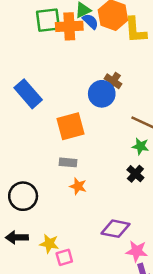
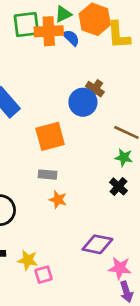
blue semicircle: (90, 21) -> (71, 38), moved

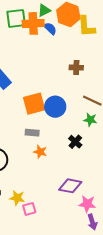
brown cross: (95, 89) -> (76, 68), moved, turned -32
blue circle: (83, 102) -> (55, 107), moved
black cross: (118, 186) -> (75, 142), moved

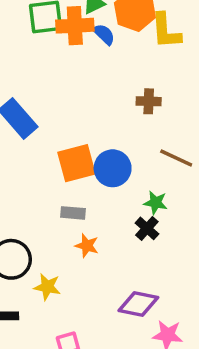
green star: (90, 120) -> (156, 203), moved
yellow star: (17, 198) -> (47, 287), moved

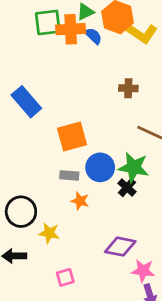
yellow L-shape: (166, 31) -> (142, 33), turned -52
blue circle: (113, 168) -> (100, 167), moved
green star: (156, 203) -> (134, 167), size x1.6

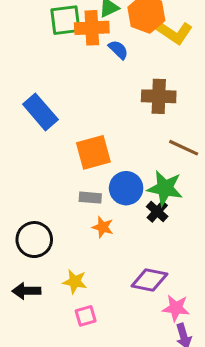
blue semicircle: (93, 36) -> (118, 50), moved
brown cross: (128, 88) -> (159, 96), size x1.5
yellow star: (49, 233) -> (75, 282), moved

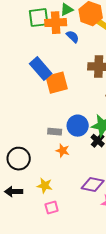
blue rectangle: (40, 112) -> (41, 69), moved
orange square: (93, 152) -> (57, 83), moved

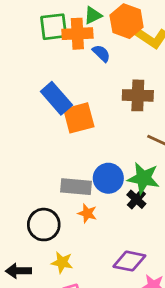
gray rectangle: (55, 132) -> (76, 187), size x1.5
black circle: (19, 159) -> (44, 225), moved

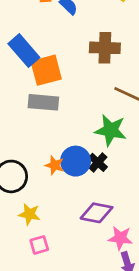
blue circle: (108, 178) -> (76, 161), moved
gray rectangle: (76, 187) -> (43, 102), moved
black cross: (136, 199) -> (98, 162), moved

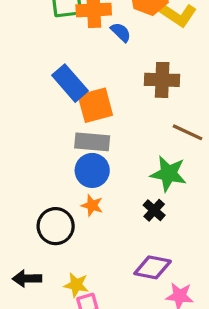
blue circle: (76, 161) -> (92, 170), moved
orange star: (55, 165) -> (92, 205), moved
yellow star: (29, 214) -> (76, 285), moved

